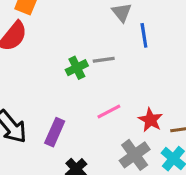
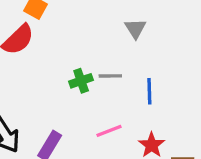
blue line: (144, 35) -> (149, 91), moved

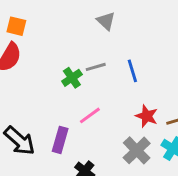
pink line: (109, 131) -> (90, 115), moved

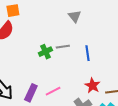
orange square: (16, 26) -> (13, 11), turned -32
pink line: (90, 115) -> (53, 91), moved

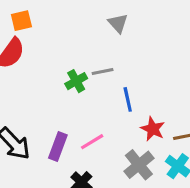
blue line: (87, 53) -> (128, 99), moved

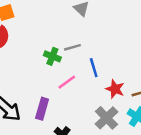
green cross: (76, 81) -> (52, 56), turned -35
pink line: (92, 142) -> (67, 82), moved

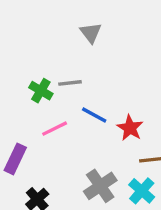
blue line: (94, 68) -> (94, 115), turned -54
red star: (115, 89) -> (130, 128), moved

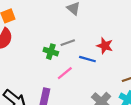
red star: (130, 128) -> (105, 46), moved

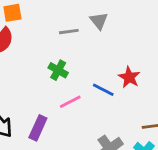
gray line: (68, 43) -> (69, 32), moved

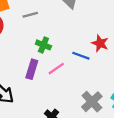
gray line: (69, 32) -> (30, 15), moved
purple rectangle: (38, 128) -> (32, 69), moved

